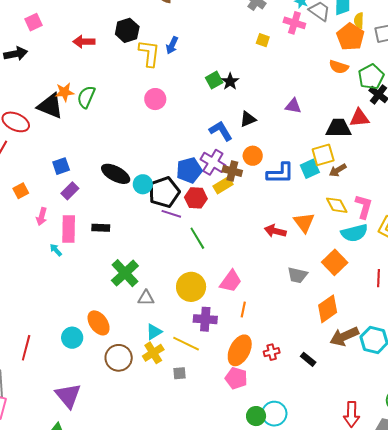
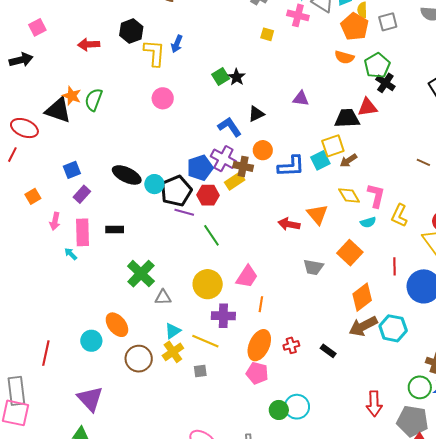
orange star: (65, 92) -> (72, 96), turned 30
cyan semicircle: (354, 233) -> (368, 222), size x0.6
orange diamond: (328, 309) -> (362, 297), moved

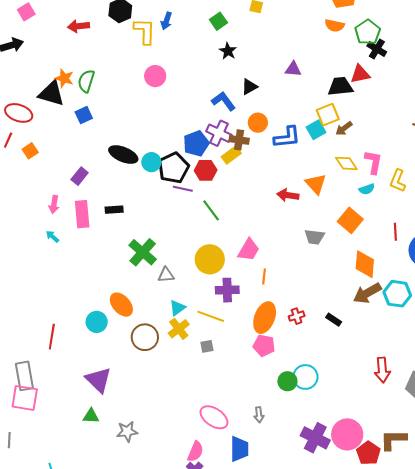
green square: (221, 77) -> (218, 21), moved
blue square: (72, 170) -> (84, 115), moved
orange square: (33, 196) -> (30, 151), moved
cyan arrow: (71, 254) -> (52, 237), moved
orange diamond: (362, 297) -> (365, 264), turned -44

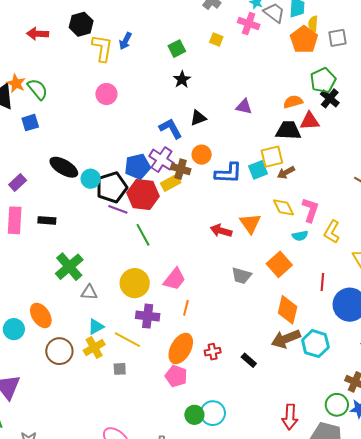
orange semicircle: (335, 26) -> (293, 102), moved, turned 144
green semicircle: (86, 81) -> (38, 89), turned 115
red hexagon: (206, 170) -> (143, 194), size x1.4

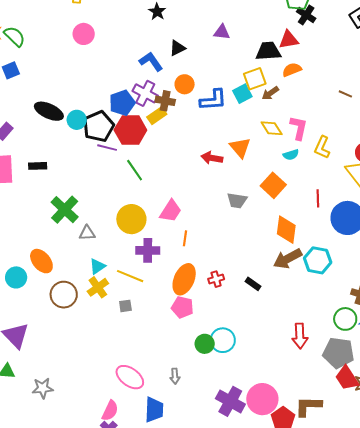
orange semicircle: (293, 102) -> (292, 70), moved

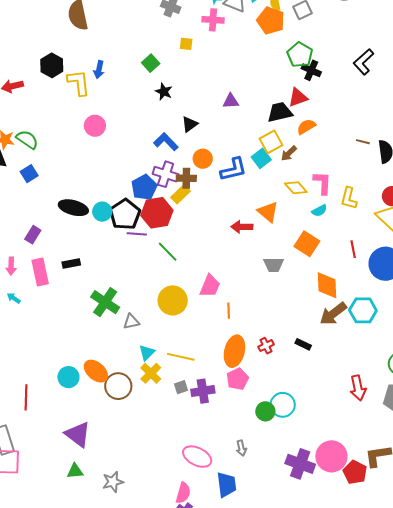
purple cross: (148, 250) -> (203, 391), moved
orange ellipse: (41, 261) -> (96, 371), moved
pink pentagon: (182, 307) -> (237, 379), turned -30

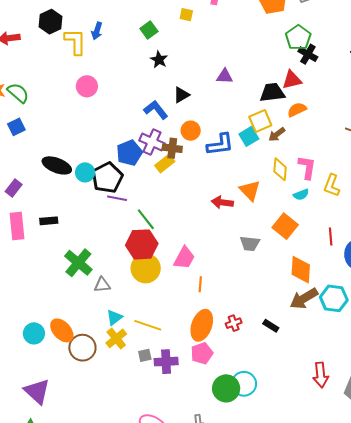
yellow diamond: (296, 188) -> (280, 169), turned 40
red hexagon: (157, 213) -> (142, 244), moved
green circle: (265, 411) -> (226, 388), size x1.4

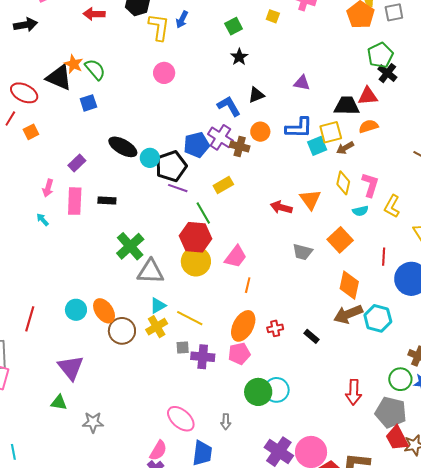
blue L-shape: (220, 144) -> (299, 128), moved
yellow rectangle: (165, 164) -> (223, 185), moved
gray triangle: (102, 285) -> (151, 272), size x1.6

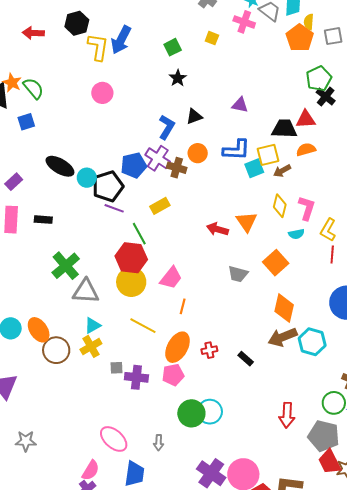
blue arrow: (182, 20) -> (121, 40), size x1.6
blue L-shape: (229, 106) -> (167, 127), turned 60
red line: (384, 257) -> (332, 255), moved
yellow line: (190, 318) -> (143, 326), moved

